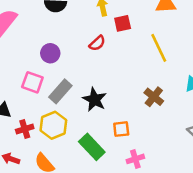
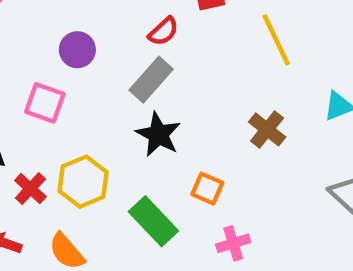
gray rectangle: (60, 91) -> (151, 80), moved
red cross: (25, 129) -> (30, 189), turned -30
orange square: (121, 129) -> (207, 189), turned 30

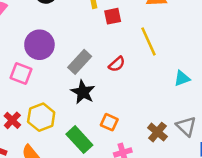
red semicircle: (163, 31) -> (117, 64), moved
purple circle: (77, 50) -> (39, 45), size x1.5
brown cross: (267, 129) -> (157, 132), moved

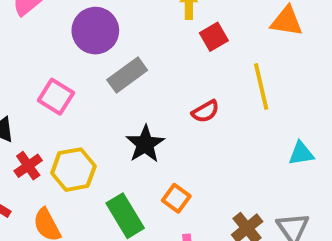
red square: (113, 16) -> (214, 37), turned -30
purple circle: (39, 45) -> (95, 31), moved
gray rectangle: (80, 62) -> (127, 75), moved

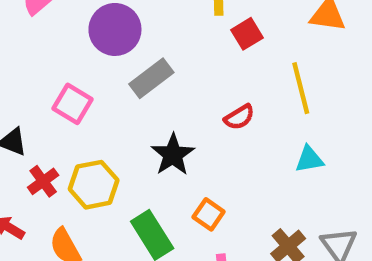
cyan triangle: (301, 153) -> (309, 159), moved

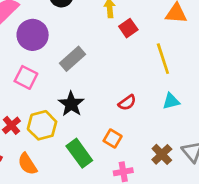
purple circle: (115, 29) -> (33, 35), moved
red semicircle: (239, 117) -> (127, 103), moved
black star: (173, 155) -> (71, 104), moved

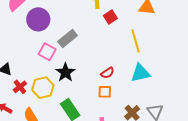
pink square: (26, 77) -> (47, 52), moved
cyan triangle: (171, 101) -> (140, 73), size x1.5
orange square: (113, 138) -> (105, 92), moved, turned -32

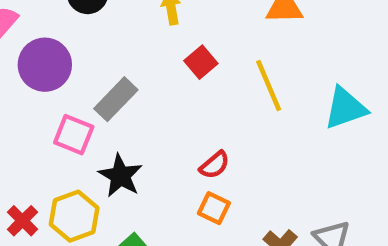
red square: (110, 17) -> (201, 62), moved
cyan triangle: (140, 73) -> (345, 108), moved
orange square: (105, 92) -> (214, 208), turned 32

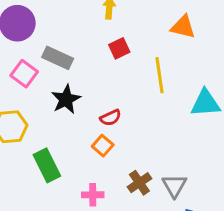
gray rectangle: (116, 99) -> (58, 58), turned 56
black star: (120, 176) -> (66, 99), moved

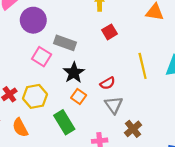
yellow line: (159, 75) -> (143, 66), moved
orange square: (103, 146) -> (79, 97), moved
gray triangle: (174, 186) -> (114, 105), moved

